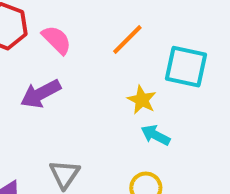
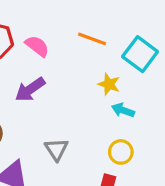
orange line: (127, 40) -> (92, 39), turned 72
cyan square: (186, 67) -> (140, 54), turned 32

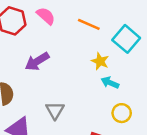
pink semicircle: (37, 46) -> (46, 16), moved
yellow circle: (121, 152) -> (122, 113), moved

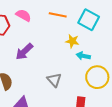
gray triangle: (55, 110) -> (54, 80), moved
yellow circle: (122, 113) -> (97, 77), size x1.5

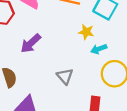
cyan arrow: (83, 56) -> (99, 49), turned -32

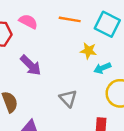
purple arrow: (31, 43) -> (31, 65), turned -90

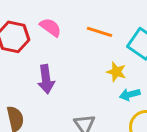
purple arrow: (31, 65) -> (46, 79), turned 30

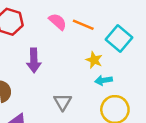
pink semicircle: (50, 27) -> (58, 22), moved

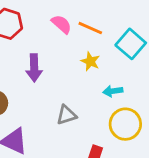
yellow star: (94, 60) -> (90, 61), moved
gray triangle: (63, 102) -> (66, 115), turned 42

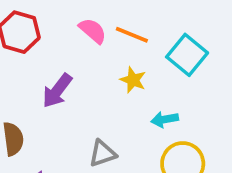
purple arrow: (34, 68) -> (57, 91), turned 40

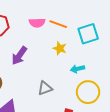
pink semicircle: (93, 31) -> (37, 23), turned 140
cyan square: (187, 55) -> (88, 34), turned 35

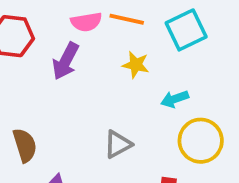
purple arrow: (19, 56) -> (66, 61), moved

